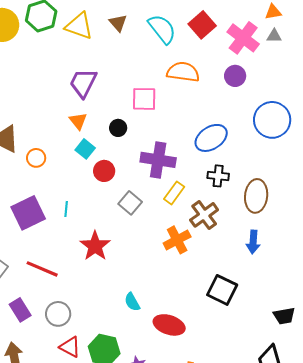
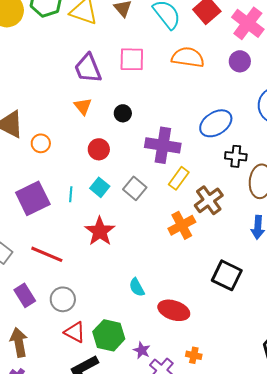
purple trapezoid: (83, 83) -> (88, 68), turned -48
pink square: (144, 99) -> (132, 59), moved
cyan square: (85, 149) -> (100, 187), moved
red circle: (104, 171) -> (99, 149), moved
black cross: (218, 176) -> (236, 156), moved

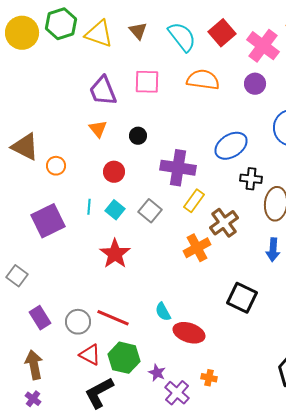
cyan line: (71, 194) -> (89, 207), moved
red line: (47, 254) -> (113, 318), moved
cyan semicircle: (137, 287) -> (163, 312), moved

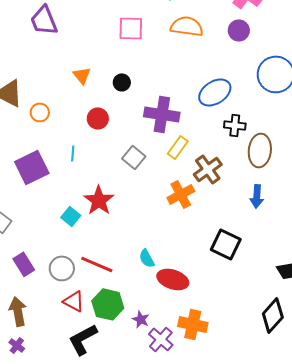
purple trapezoid: (103, 91) -> (44, 20), moved
cyan square: (115, 210) -> (71, 216), moved
orange cross: (209, 378) -> (193, 324), size x1.8

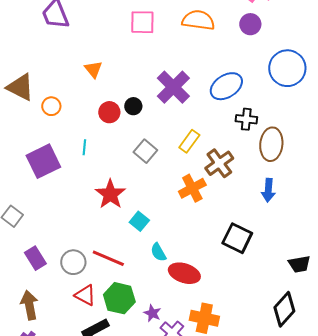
black circle: (122, 82) -> (133, 106), moved
purple cross: (162, 114) -> (173, 87), moved, turned 36
cyan square: (71, 216) -> (139, 221), moved

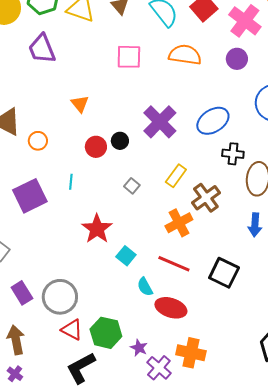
gray square: (145, 151) -> (132, 186), size x0.7
red line: (108, 258) -> (174, 264), moved
gray circle: (73, 262) -> (60, 297), size x1.4

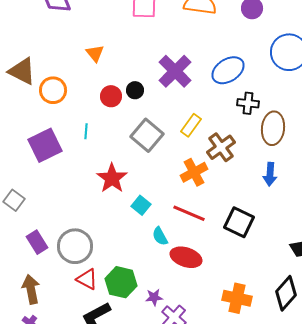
orange circle: (38, 141) -> (53, 90), size x1.4
gray square: (132, 186) -> (147, 135), size x2.0
purple star: (139, 348) -> (154, 297), turned -30
orange cross: (191, 353) -> (237, 298), moved

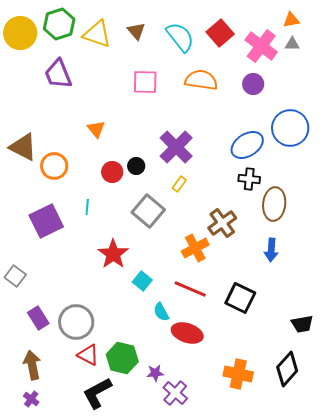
blue ellipse: (228, 70) -> (247, 145), moved
yellow rectangle: (191, 125) -> (179, 184), moved, size x0.7

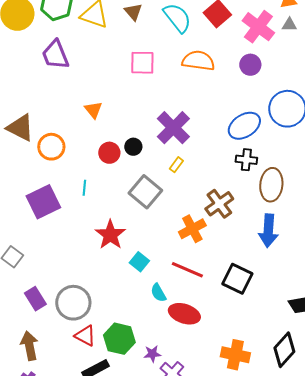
blue arrow: (271, 250) -> (268, 231), size x1.4

